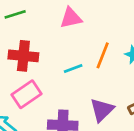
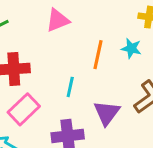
cyan line: (73, 69) -> (70, 87), moved, turned -48

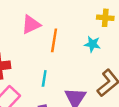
orange line: (98, 55) -> (54, 40), moved

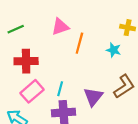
cyan line: (44, 78) -> (60, 89), moved

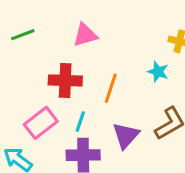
orange line: (79, 43) -> (111, 88), moved
red cross: (26, 61) -> (65, 80), moved

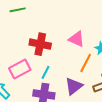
pink triangle: (85, 35) -> (77, 39), moved, turned 30
orange line: (111, 88) -> (86, 63), moved

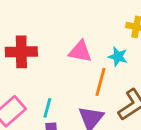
red cross: (40, 44) -> (21, 52), moved

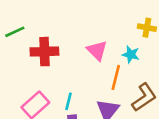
pink triangle: (80, 51) -> (97, 50), turned 35

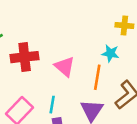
pink triangle: (97, 50) -> (65, 67), moved

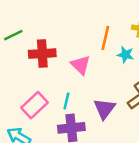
orange line: (97, 77) -> (105, 38), moved

